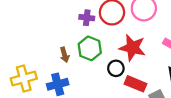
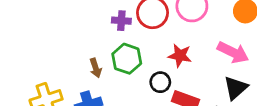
red star: (133, 48) -> (180, 56), size x0.7

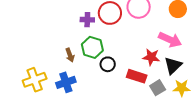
red star: (180, 56) -> (151, 57), moved
black circle: (160, 82) -> (108, 64), moved

